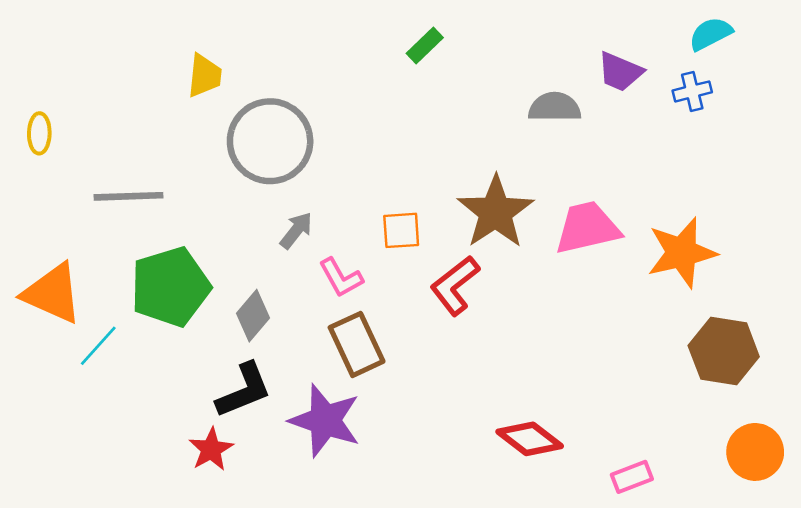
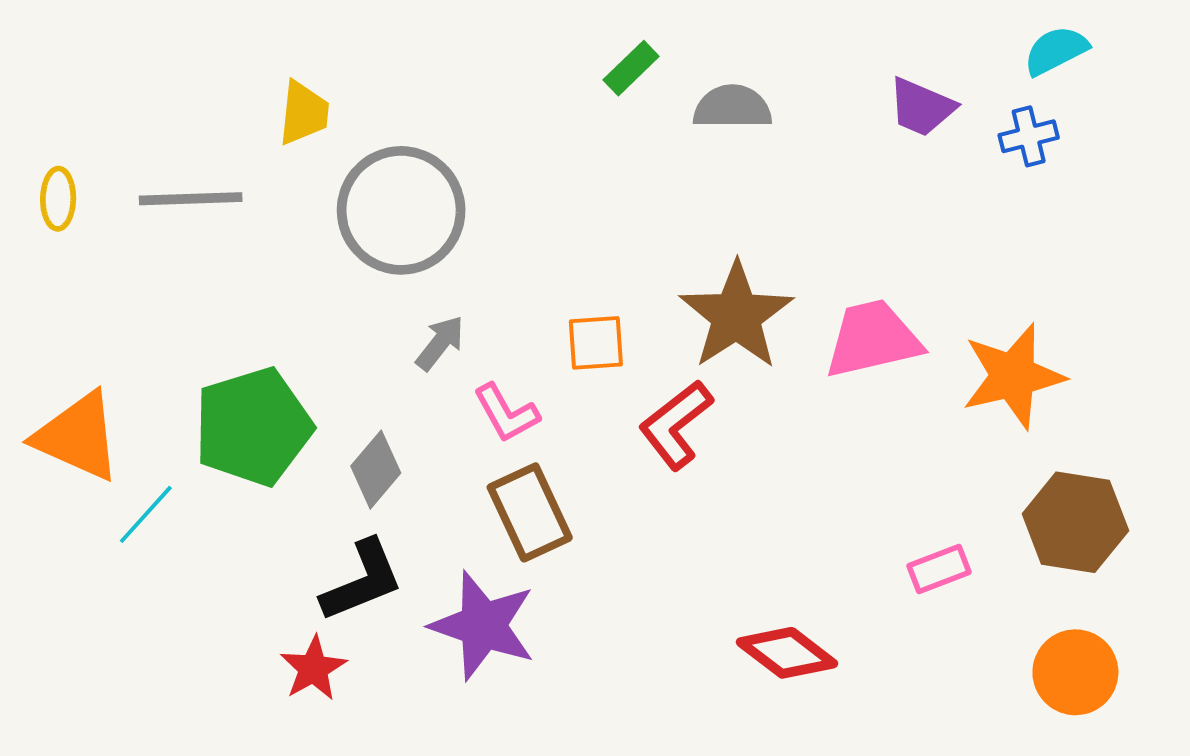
gray semicircle: (555, 107) -> (732, 107), moved
gray line: (128, 196) -> (191, 199), moved
orange circle: (755, 452) -> (1075, 672), moved
pink rectangle: (632, 477) -> (939, 569), moved

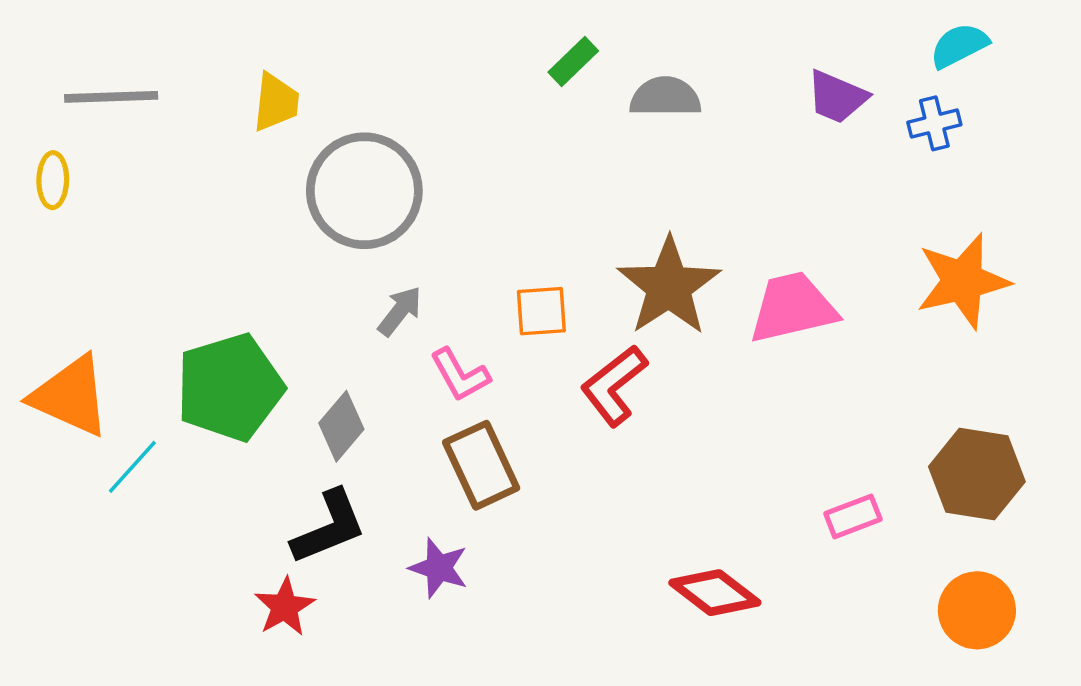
gray line: (191, 199) -> (111, 97), moved
orange star: (1013, 376) -> (963, 281), moved
purple star: (483, 626) -> (439, 568), size x0.6

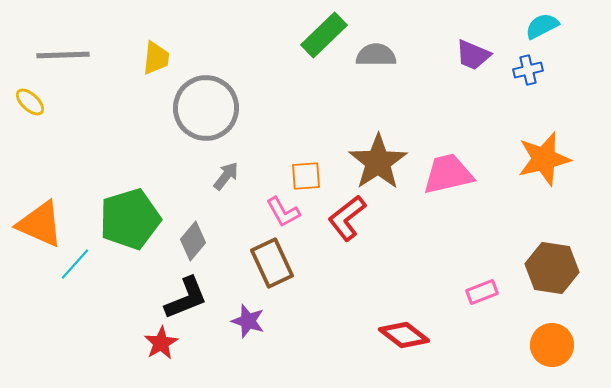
green rectangle: (573, 62) -> (324, 35), size x1.6
yellow ellipse: (53, 180) -> (30, 102), turned -48
pink L-shape: (460, 375) -> (283, 212), moved

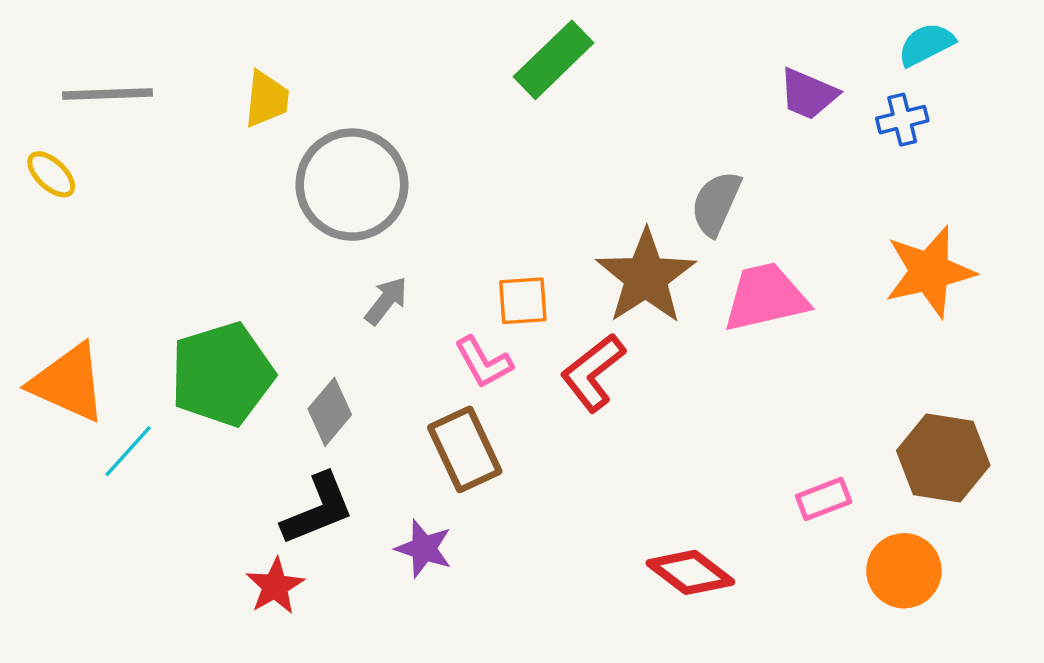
gray semicircle: (376, 55) -> (716, 203), moved, turned -66
orange circle: (552, 345) -> (904, 571), moved

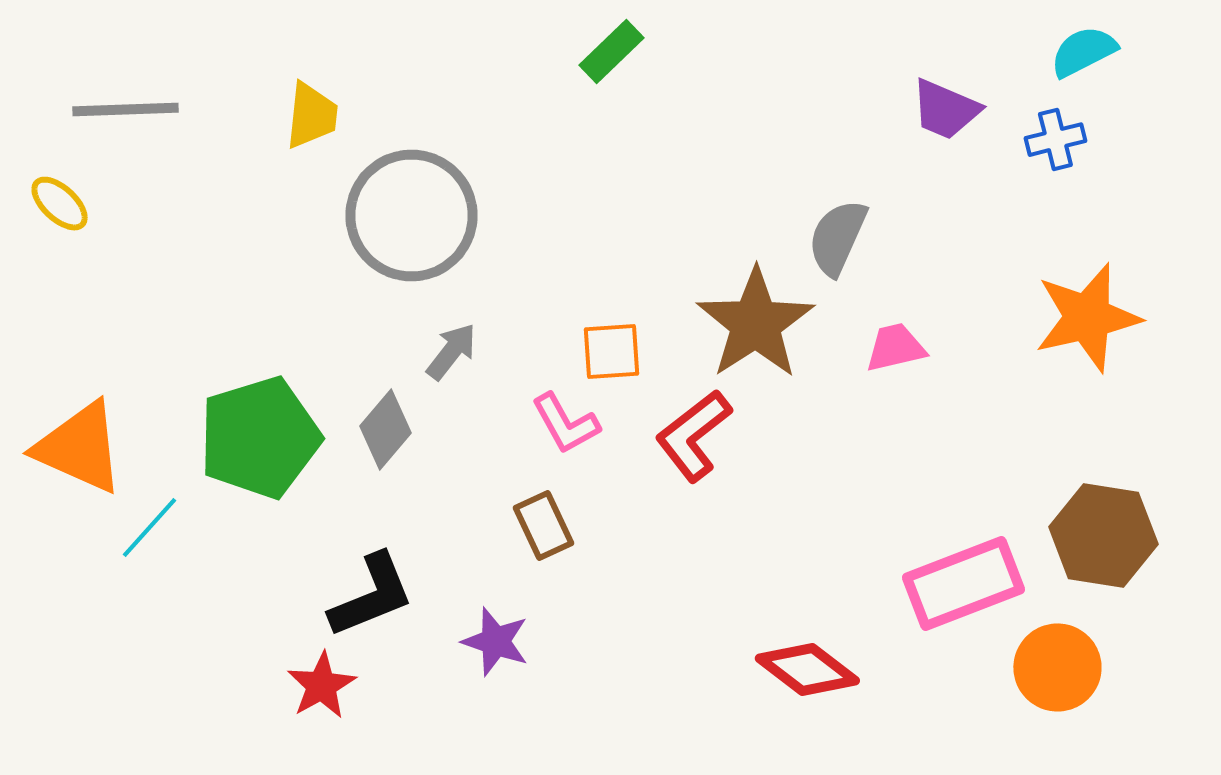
green rectangle: (554, 60) -> (611, 52), moved, size x0.7
pink trapezoid: (766, 297) -> (895, 348), size x0.6
gray diamond: (330, 412) -> (386, 429), moved
brown rectangle: (465, 449) -> (544, 525), size x0.7
pink rectangle: (824, 499) -> (963, 583), size x1.8

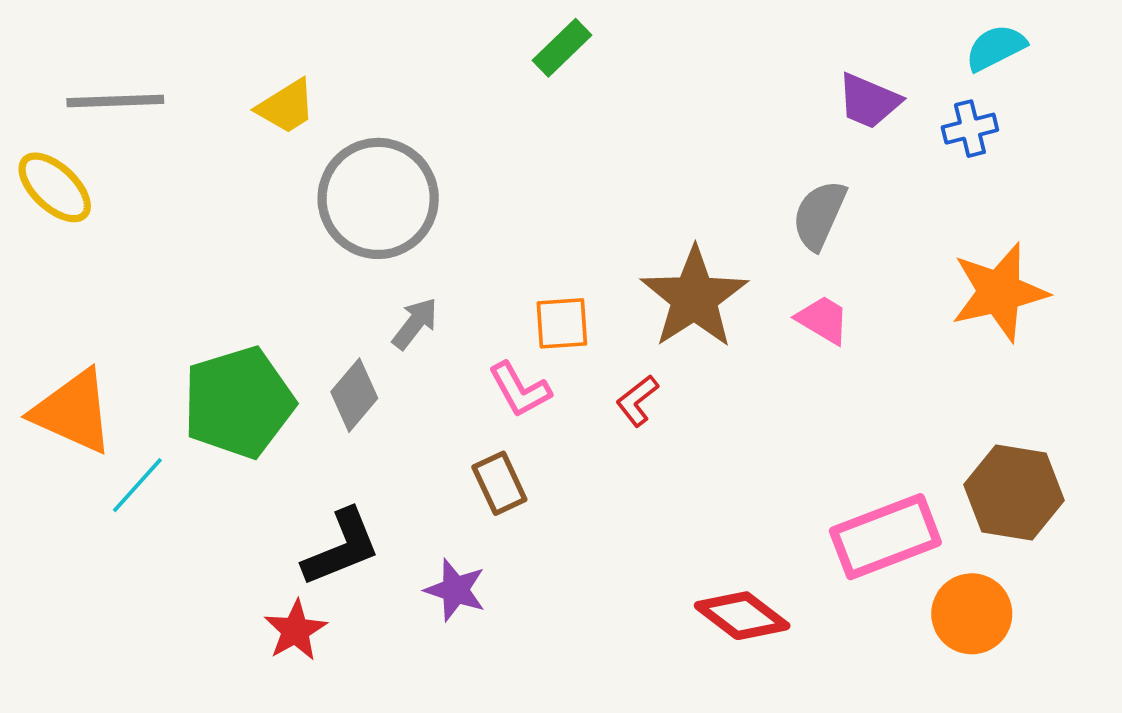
yellow trapezoid: (312, 116) -> (286, 107), turned 52
yellow ellipse: (60, 204) -> (55, 187), size x1.4
gray semicircle: (837, 238) -> (819, 215), moved
pink trapezoid: (895, 348) -> (823, 320), turned 44
red L-shape: (693, 435) -> (637, 401), size x0.6

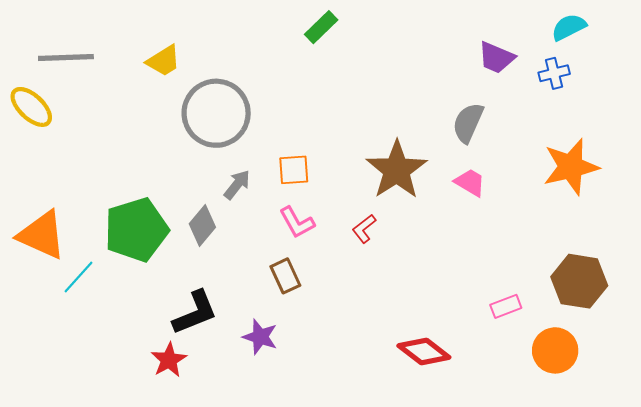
orange square: (562, 323) -> (294, 170), moved
pink rectangle: (885, 537) -> (506, 306), size x0.5

